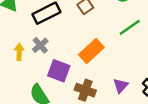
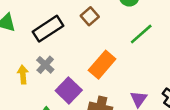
purple square: (59, 71) -> (69, 90), turned 30

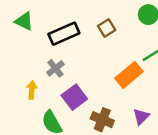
orange rectangle: (102, 65) -> (129, 75), moved
yellow arrow: (23, 75) -> (32, 90), moved

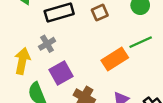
yellow arrow: (32, 90) -> (22, 61), size x1.5

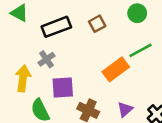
purple square: (61, 73) -> (63, 87), turned 30

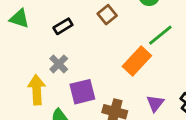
black rectangle: (56, 27) -> (63, 26), size x0.6

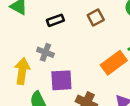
gray cross: (59, 64) -> (45, 52), turned -35

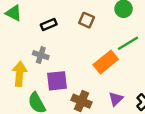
brown square: (96, 17) -> (87, 20), turned -35

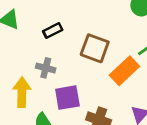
brown square: (87, 20) -> (95, 48), moved, size x1.5

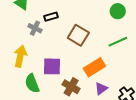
gray cross: (46, 68) -> (35, 28), moved
orange rectangle: (124, 71) -> (94, 67), moved

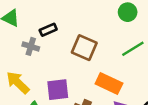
yellow arrow: (20, 56) -> (18, 83), turned -50
orange rectangle: (94, 67) -> (109, 83), turned 65

